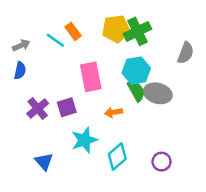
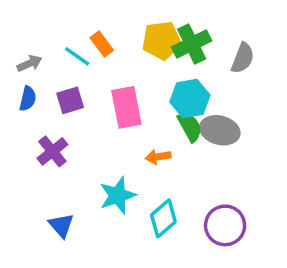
gray semicircle: (186, 53) -> (243, 58), moved
purple square: (67, 107) -> (70, 100), moved
purple circle: (162, 162) -> (225, 225), size x1.5

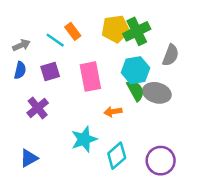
gray semicircle: (243, 58) -> (171, 55), moved
blue triangle: (61, 225) -> (29, 158), moved, turned 42

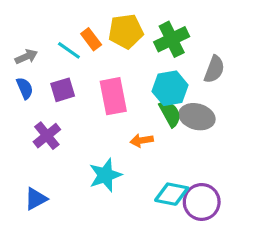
yellow pentagon: (115, 29) -> (126, 31), moved
blue semicircle: (20, 70) -> (25, 88), turned -36
cyan diamond: (117, 156) -> (172, 194), moved, turned 52

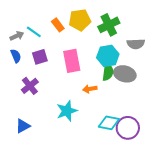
cyan line: (69, 50) -> (34, 32), moved
gray semicircle: (214, 69) -> (136, 44), turned 66
green semicircle: (170, 114) -> (108, 72), turned 36

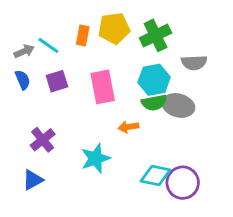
orange rectangle: (58, 25) -> (83, 35), turned 48
green semicircle: (108, 72) -> (154, 103), turned 72
purple cross: (30, 86) -> (43, 140), moved

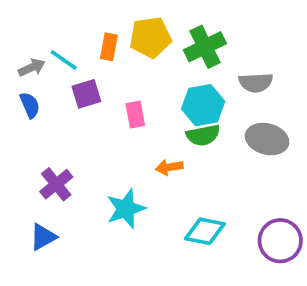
purple square: (57, 81) -> (86, 94), moved
pink rectangle: (103, 87) -> (135, 115), size x0.6
gray ellipse: (178, 105) -> (267, 139), moved
purple circle: (183, 183) -> (280, 241), moved

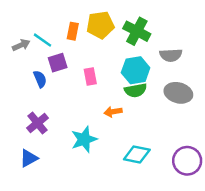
green cross: (205, 47) -> (137, 31), turned -36
blue semicircle: (30, 105) -> (40, 79), moved

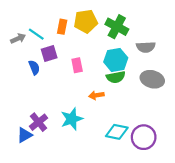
purple cross: (37, 123) -> (38, 122), moved
purple circle: (187, 161) -> (144, 137), moved

